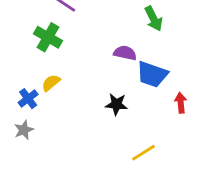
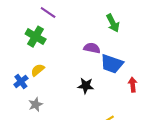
gray star: (24, 130) -> (36, 104), moved

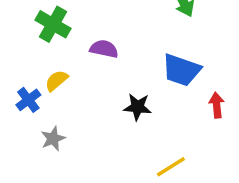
purple semicircle: (92, 48) -> (104, 49), moved

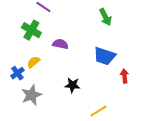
black star: (137, 107) -> (72, 85), moved
gray star: (53, 139) -> (31, 95), size x1.5

